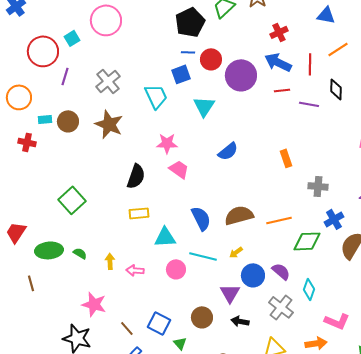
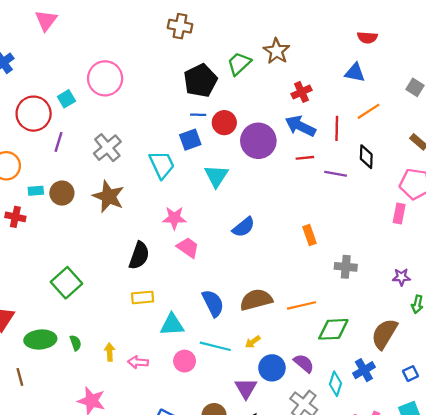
blue cross: (334, 219) -> (364, 370), moved
green semicircle: (80, 253) -> (76, 343), turned 40

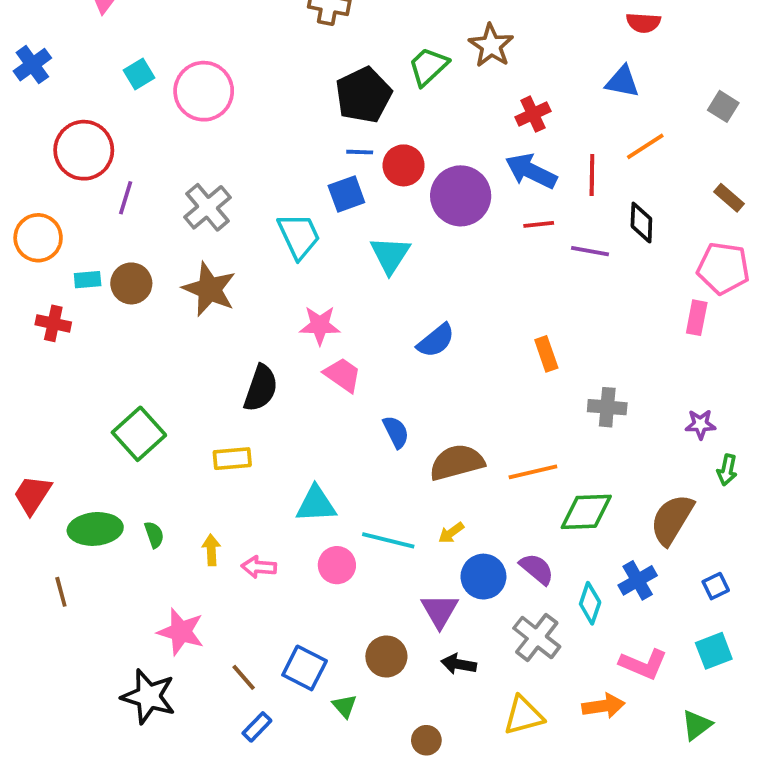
cyan square: (66, 99) -> (139, 74), moved
yellow rectangle: (143, 297) -> (232, 459), moved
blue semicircle: (213, 303) -> (396, 432), moved, size x0.7

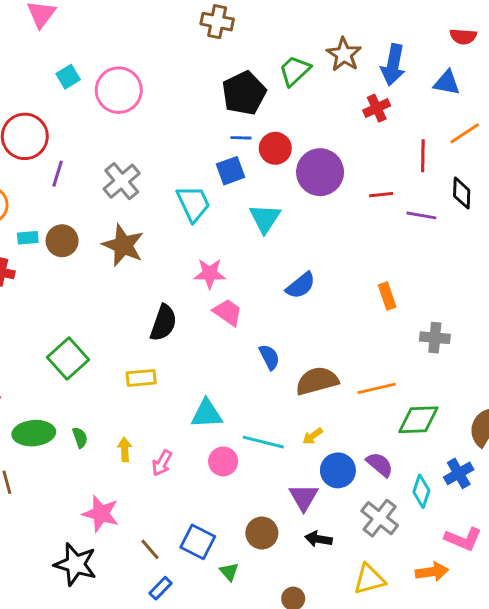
blue arrow: (531, 171) -> (393, 65), moved, turned -105
pink arrow: (259, 567) -> (162, 463), turned -65

